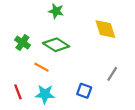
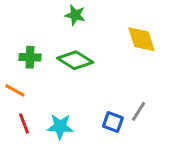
green cross: (22, 43) -> (30, 57), turned -32
orange line: (42, 67) -> (15, 90), moved
gray line: (112, 74) -> (138, 111), moved

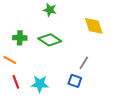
gray line: (138, 111) -> (84, 63), moved

